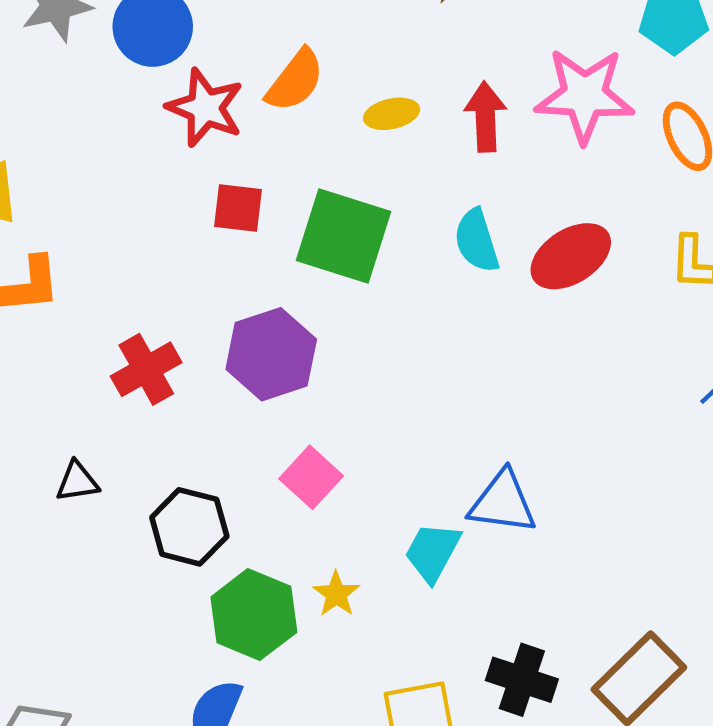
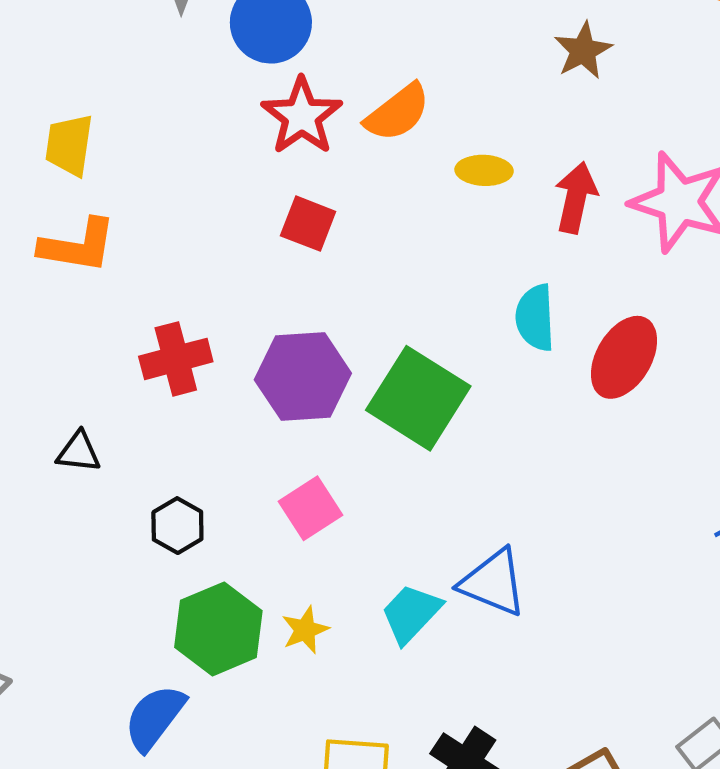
green square: (343, 236) -> (418, 398), moved
red ellipse: (571, 256) -> (624, 357), turned -42
black hexagon: (189, 527) -> (177, 526), size x0.7

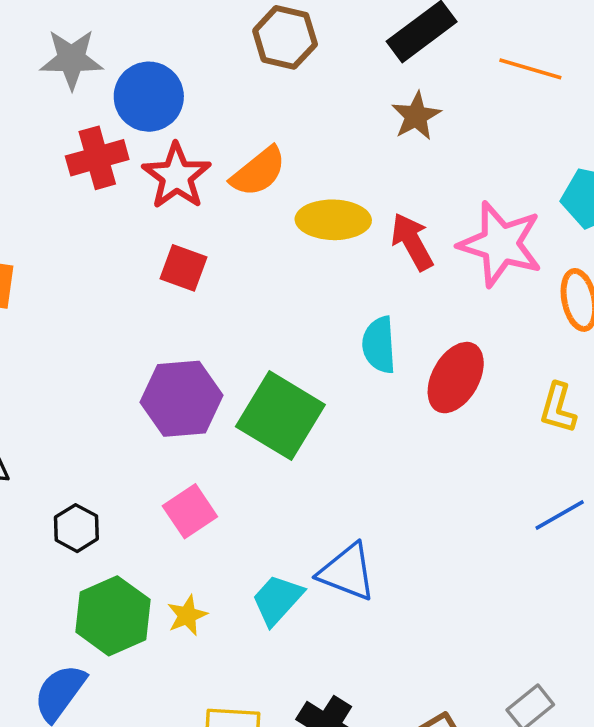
yellow ellipse: (484, 170) -> (333, 220), size x1.5
red arrow: (576, 198) -> (412, 242), turned -40
red cross: (176, 359) -> (97, 158), moved

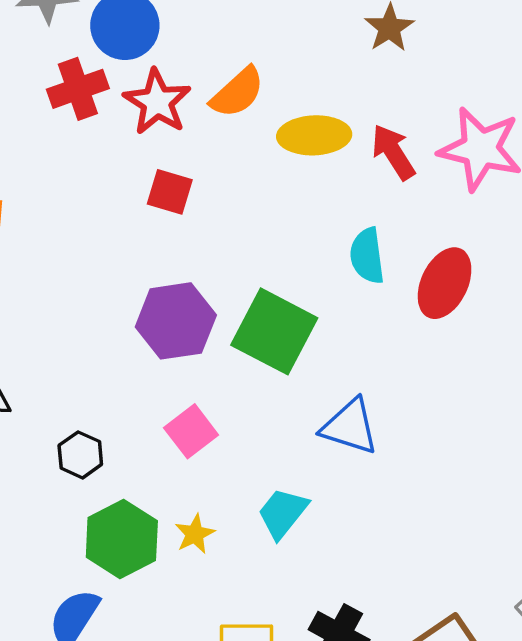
blue triangle: (347, 572) -> (350, 427), moved

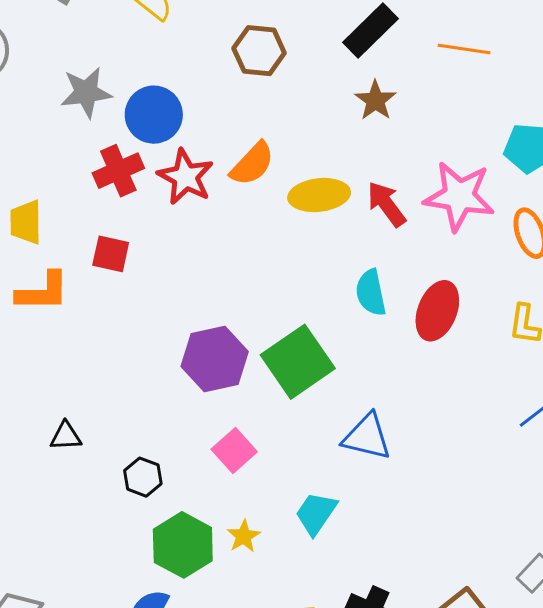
red square: (170, 192) -> (111, 254), moved
green square: (274, 331) -> (298, 362), turned 32

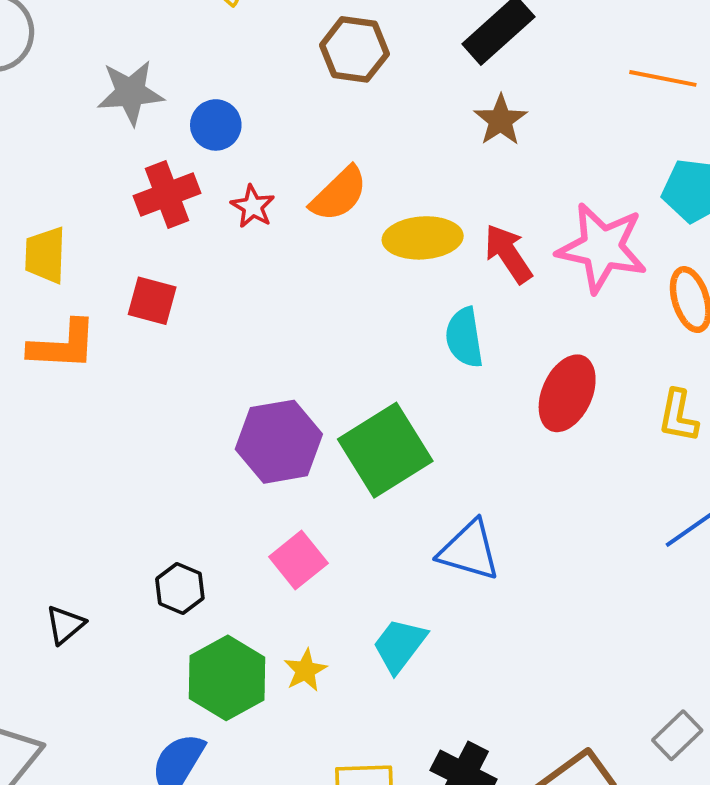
orange line: (464, 49) -> (663, 78), moved
blue circle: (154, 115) -> (216, 125), size x0.7
red star: (186, 177) -> (253, 206), size x0.6
cyan semicircle: (371, 293) -> (464, 337), moved
black triangle: (66, 436) -> (65, 625), moved, turned -40

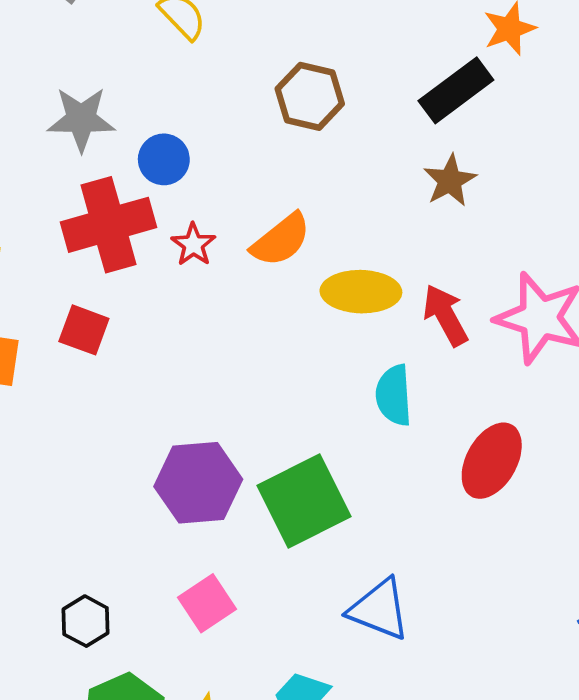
red cross: (167, 195) -> (109, 225), size x1.4

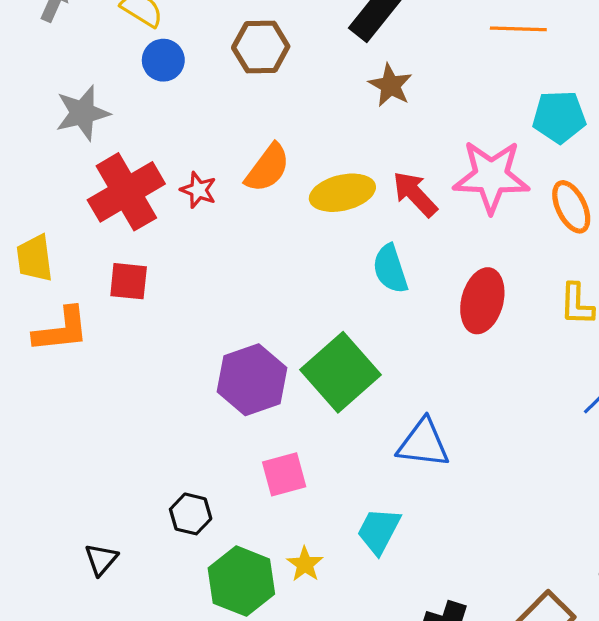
blue circle: (164, 159) -> (163, 60), moved
pink square: (207, 603) -> (284, 474), turned 33

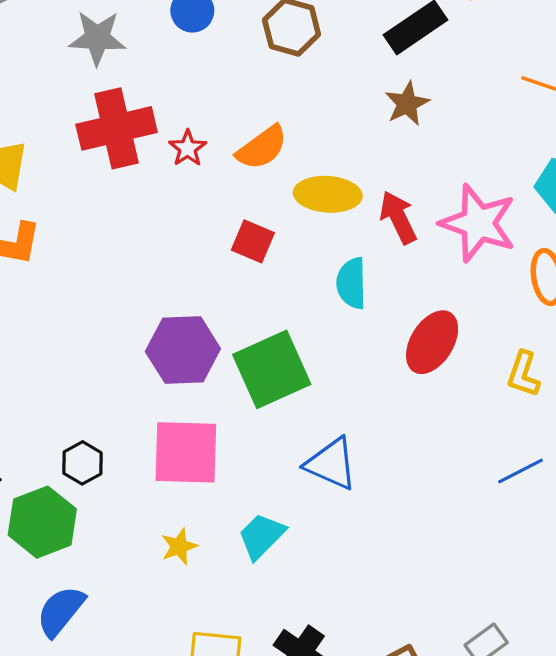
red square: (129, 281) -> (253, 241), moved
pink square: (284, 474) -> (186, 452), size x1.6
green hexagon: (241, 581) -> (42, 522), moved

